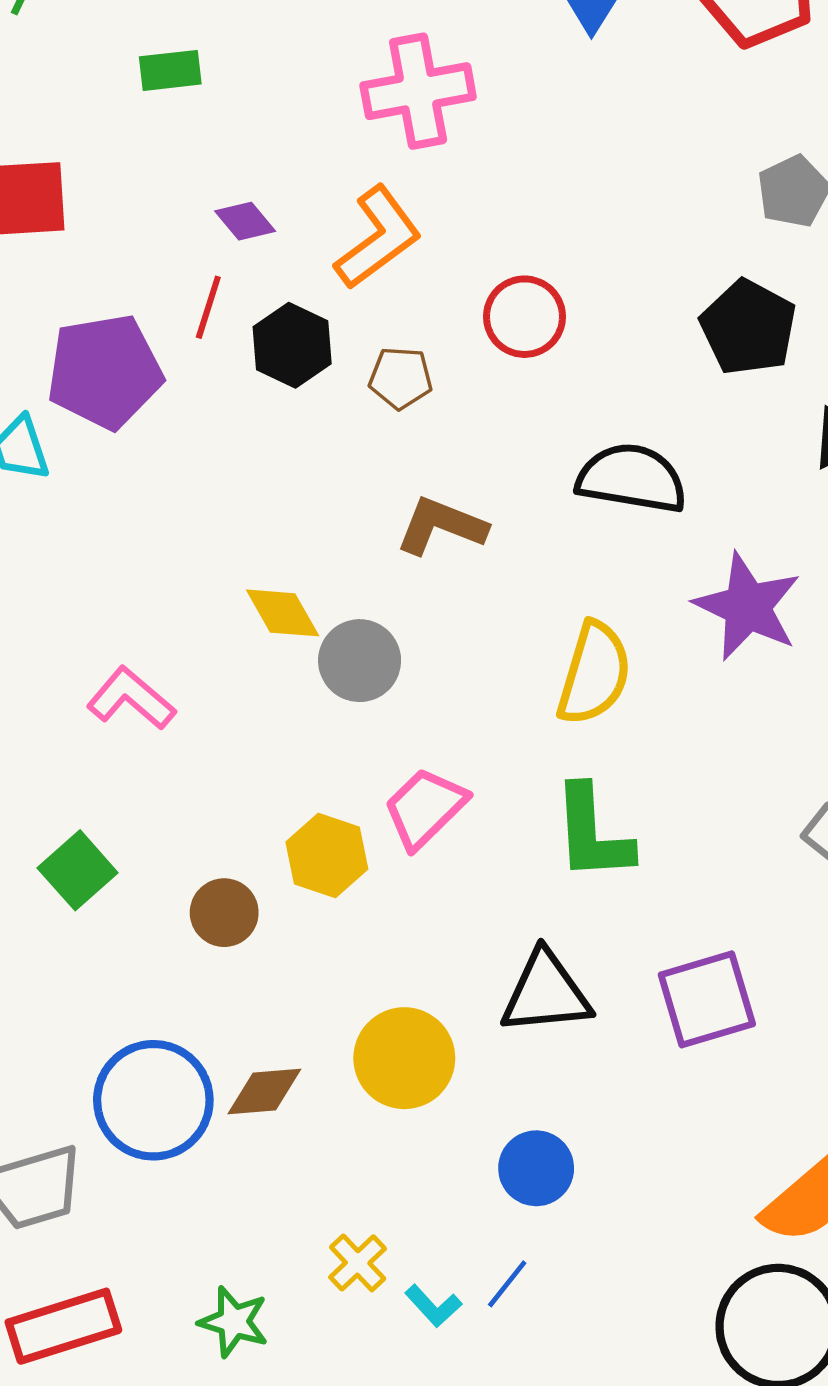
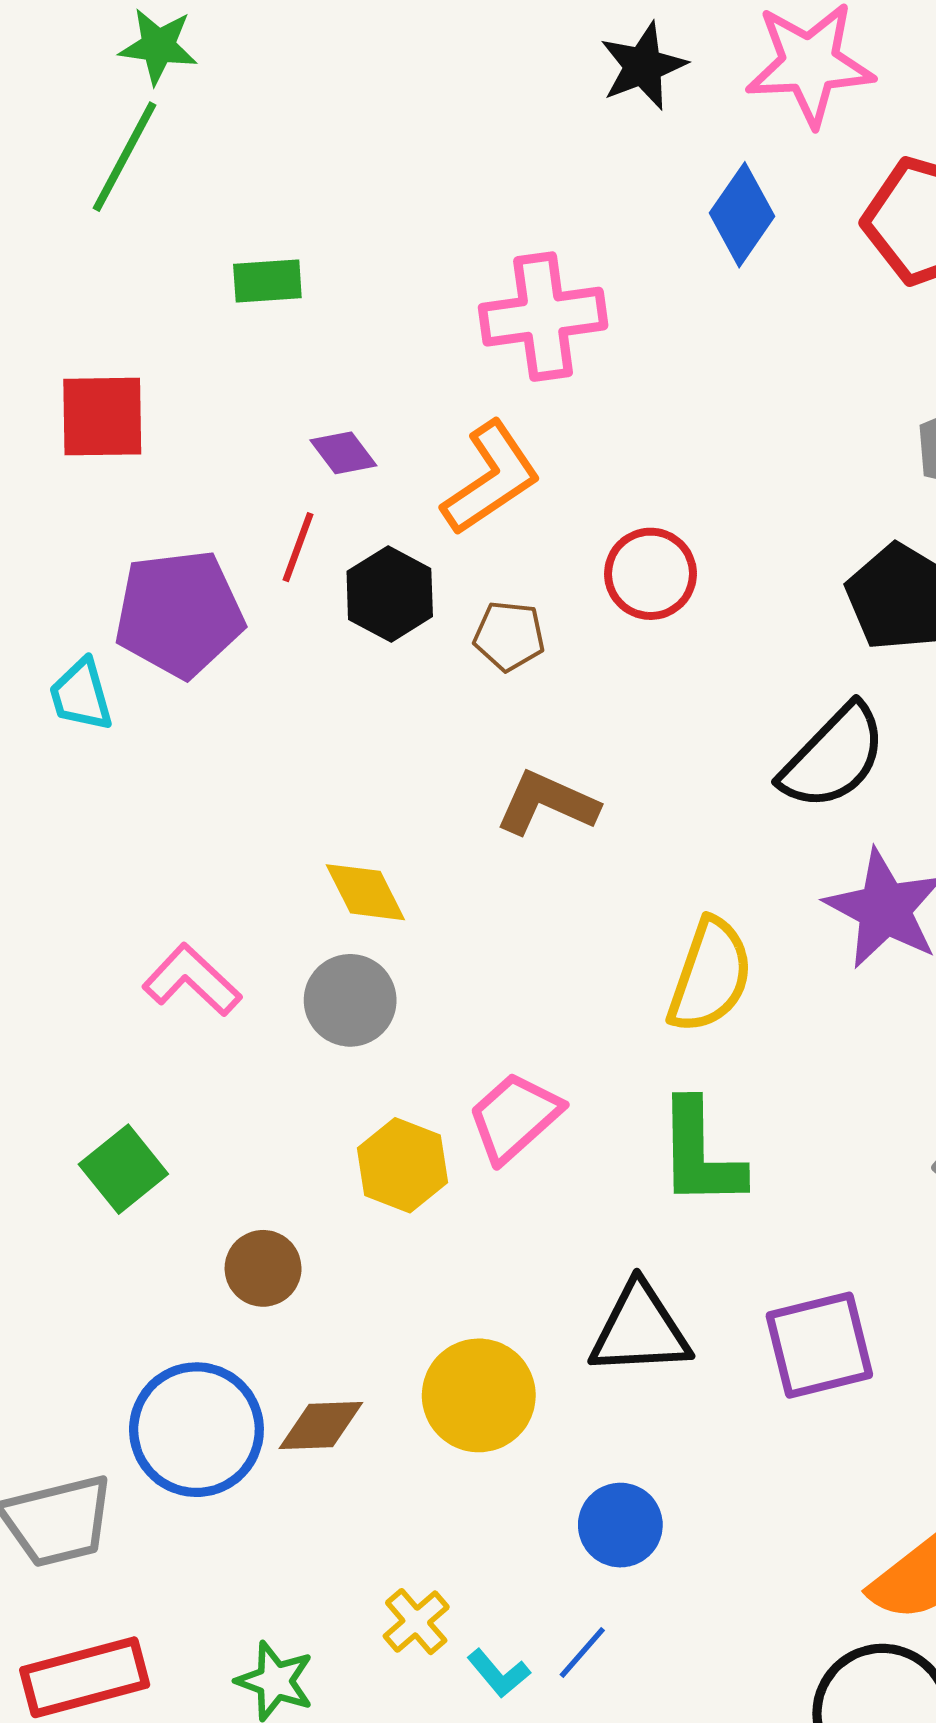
black semicircle: (632, 478) -> (833, 757), moved, turned 122
gray circle: (360, 661) -> (350, 1000), moved
brown circle: (224, 913) -> (263, 1268), moved

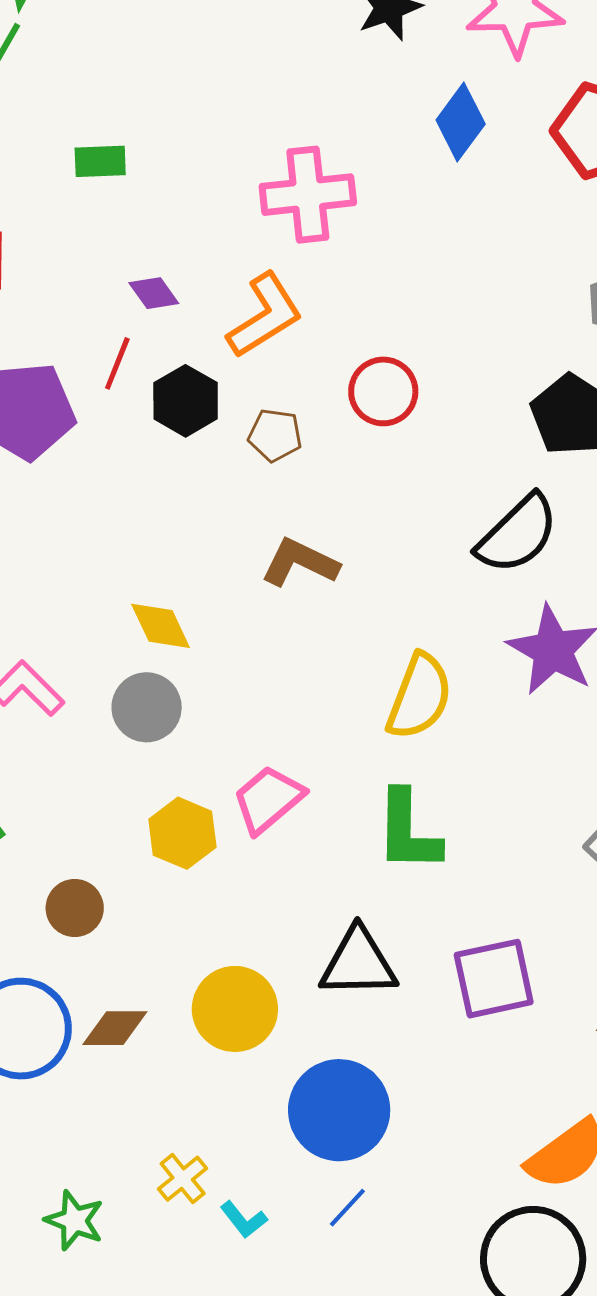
blue circle: (620, 1525) -> (339, 1110), size x1.6
blue line: (582, 1653) -> (347, 1208), moved

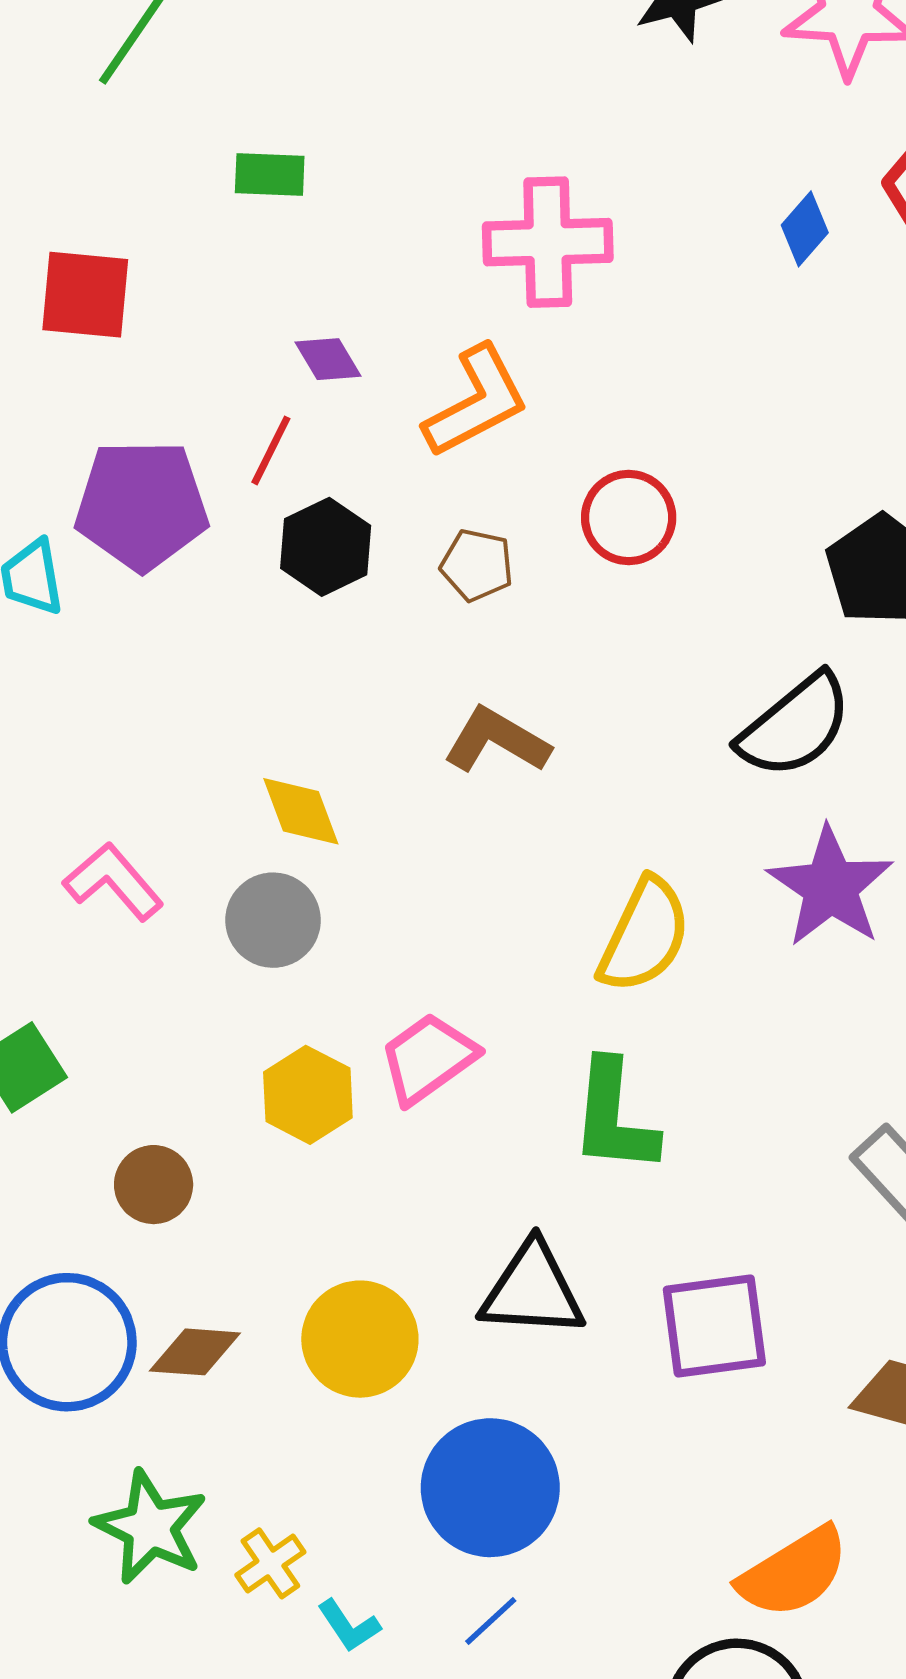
blue diamond: (461, 122) -> (805, 229), moved, size x0.7
black hexagon: (186, 401) -> (326, 547), moved
green star: (74, 1220) -> (150, 1527), moved, size x1.4

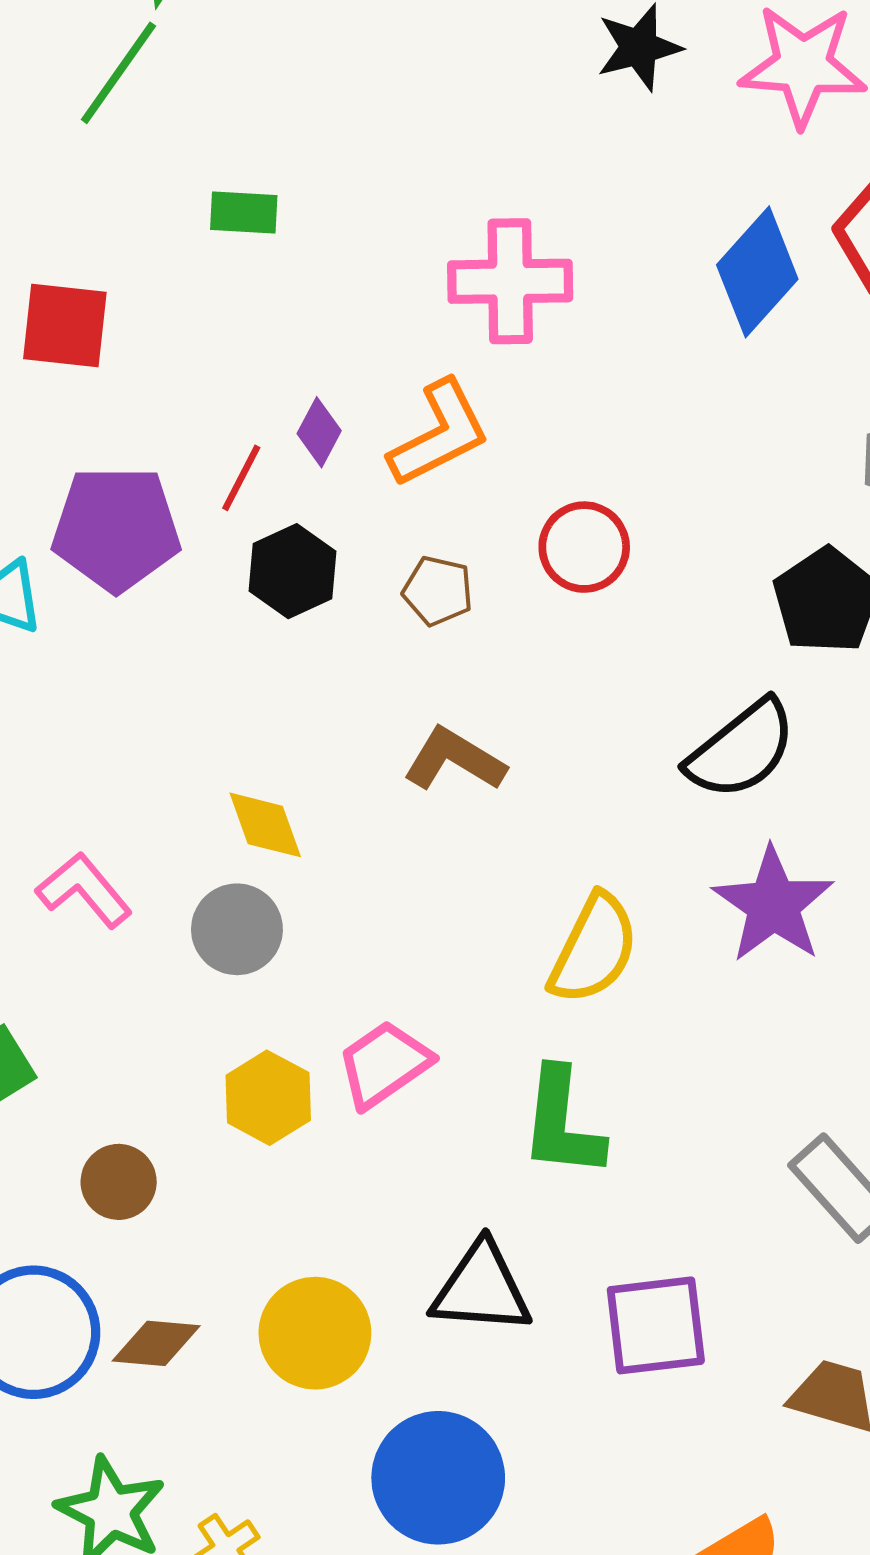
blue diamond: (805, 229) -> (757, 272), size x1.8
purple diamond: (328, 359) -> (319, 432), moved, turned 58

